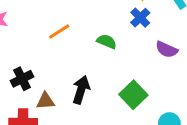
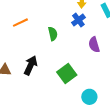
green semicircle: (107, 41) -> (53, 34), turned 48
purple semicircle: (167, 49) -> (94, 45), turned 42

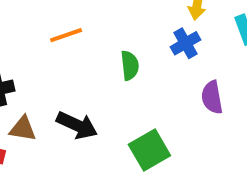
black arrow: (31, 65) -> (77, 125), turned 84

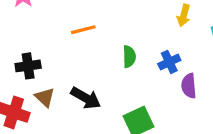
blue cross: (186, 43) -> (169, 62), moved
brown triangle: (23, 129) -> (45, 97), turned 30

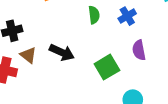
purple semicircle: (189, 86) -> (139, 50), moved

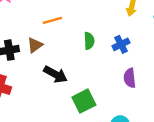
brown triangle: (28, 55) -> (35, 45), moved, turned 42
green square: (107, 67) -> (84, 101), moved

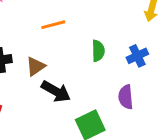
brown triangle: (35, 45) -> (35, 66), moved
purple semicircle: (130, 78) -> (126, 97), moved

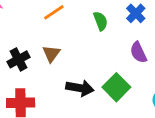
black arrow: (56, 91) -> (80, 88), moved

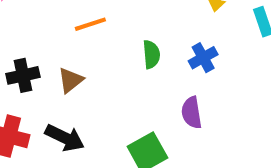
black arrow: (80, 88) -> (65, 138), moved

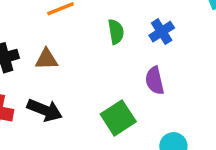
brown triangle: (71, 80) -> (46, 59), turned 40

